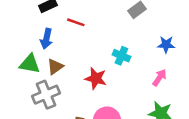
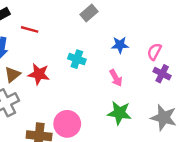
red star: (96, 78) -> (39, 74), moved
pink arrow: (159, 78) -> (116, 78), turned 120

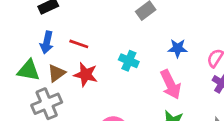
red line: (30, 29) -> (79, 44), moved
pink arrow: (116, 78) -> (171, 84), size x1.5

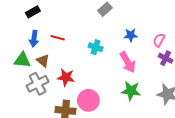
brown triangle: (56, 73) -> (43, 61), turned -40
red star: (86, 75) -> (66, 77), moved

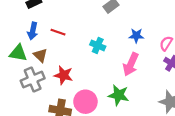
pink arrow: (128, 62) -> (131, 64), turned 50
green star: (131, 91) -> (119, 95), moved

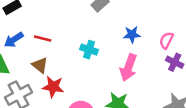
blue arrow: (33, 31) -> (14, 40), turned 49
brown triangle: (40, 55) -> (40, 65), moved

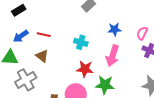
red star: (53, 87) -> (85, 69), moved

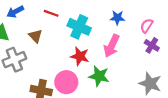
red line: (44, 35) -> (51, 13), moved
cyan cross: (81, 42) -> (79, 27), size x1.5

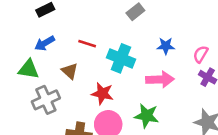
pink arrow: (112, 46) -> (160, 79), turned -115
red star: (80, 56) -> (102, 94), moved

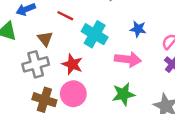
gray cross: (46, 100) -> (36, 64), moved
green star: (147, 116) -> (123, 94), moved, turned -30

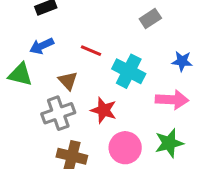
pink circle: (73, 94) -> (125, 148), moved

